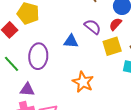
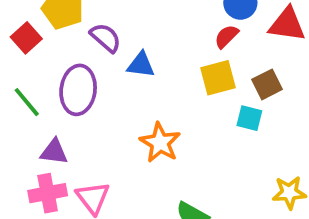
purple semicircle: (93, 27) -> (106, 38), moved

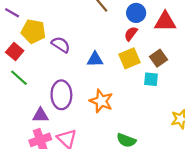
blue triangle: (141, 65) -> (95, 59), moved
purple ellipse: (78, 90) -> (61, 95), moved
green line: (27, 102) -> (19, 78), moved

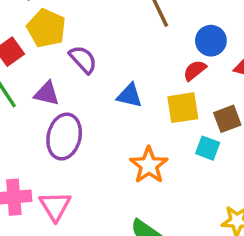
orange star: (101, 101) -> (149, 165), moved
purple triangle: (40, 115) -> (47, 94), moved

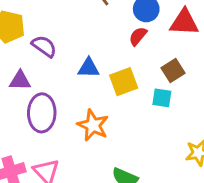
yellow square: (183, 108) -> (124, 82), moved
orange star: (149, 165) -> (93, 125), moved

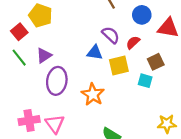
red semicircle: (138, 36) -> (133, 42), moved
purple semicircle: (44, 46) -> (111, 35), moved
purple triangle: (20, 81) -> (44, 56), turned -42

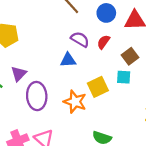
yellow square: (119, 65) -> (98, 87), moved

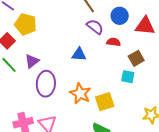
purple semicircle: (80, 39) -> (95, 27), moved
red semicircle: (103, 42) -> (114, 42), turned 56
yellow square: (98, 87) -> (105, 102), moved

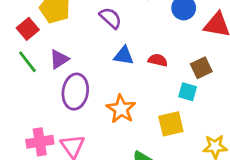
purple semicircle: (95, 27) -> (111, 18), moved
red semicircle: (114, 42) -> (158, 60), moved
yellow square: (105, 102) -> (171, 124), moved

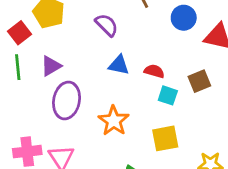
green line: (27, 62) -> (18, 67), turned 30
cyan square: (188, 92) -> (168, 95), moved

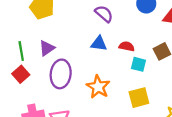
purple semicircle: (107, 25) -> (104, 14), moved
red square: (20, 33) -> (21, 74), moved

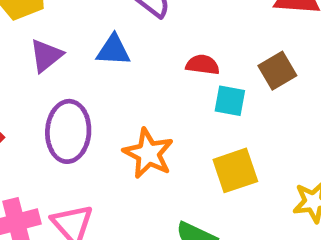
blue triangle: (99, 44) -> (113, 50), moved
purple triangle: (47, 48) -> (46, 56), moved

